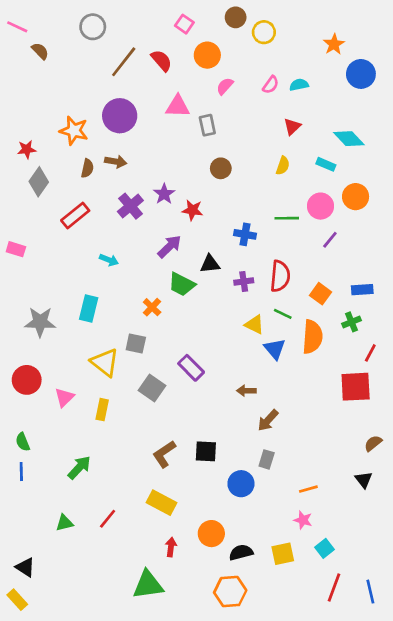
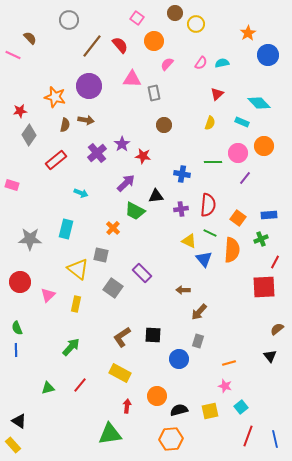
pink line: (17, 27) -> (13, 55), moved
green arrow: (79, 468) -> (71, 347), moved

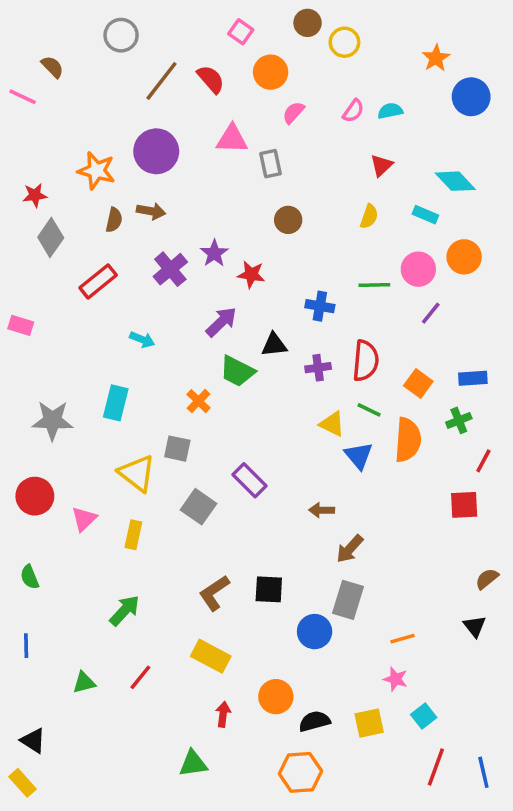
red square: (264, 287) -> (464, 505), size x0.7
gray rectangle: (198, 341) -> (348, 600), size x1.5
blue line: (16, 350) -> (26, 646), moved
green triangle: (110, 434) -> (193, 763), size x0.7

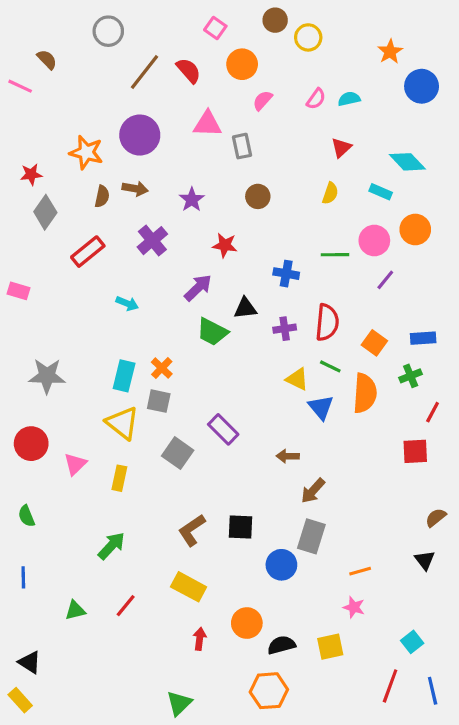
purple star: (214, 253) -> (192, 200), moved
orange cross: (198, 401) -> (162, 368), moved
cyan rectangle: (116, 403) -> (124, 376), moved
cyan square: (424, 716) -> (412, 642), moved
green triangle: (193, 763) -> (179, 703), moved, turned -36

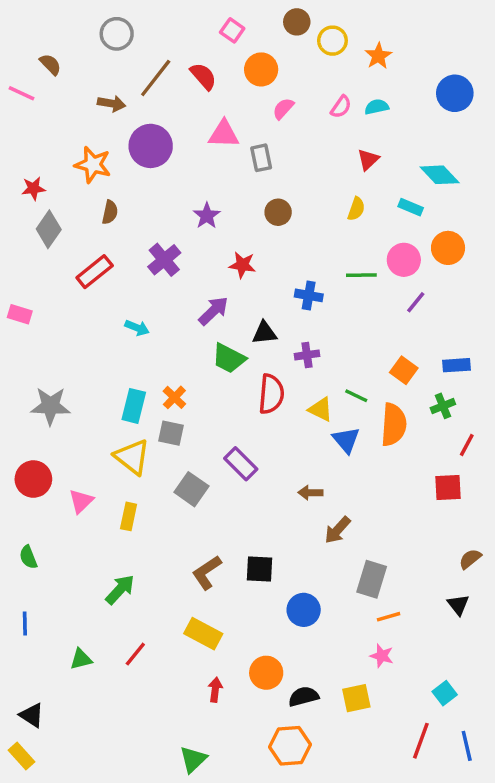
orange star: (390, 52) -> (378, 56), moved
brown arrow: (135, 189) -> (112, 103), moved
red semicircle: (327, 322) -> (271, 394), moved
gray rectangle: (311, 536) -> (372, 579), moved

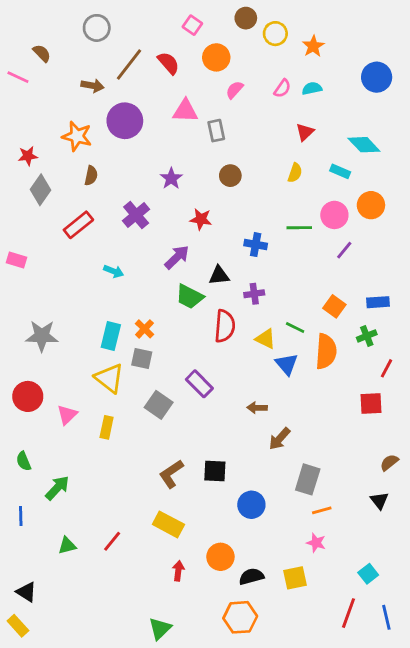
green arrow: (120, 589) -> (57, 488), moved

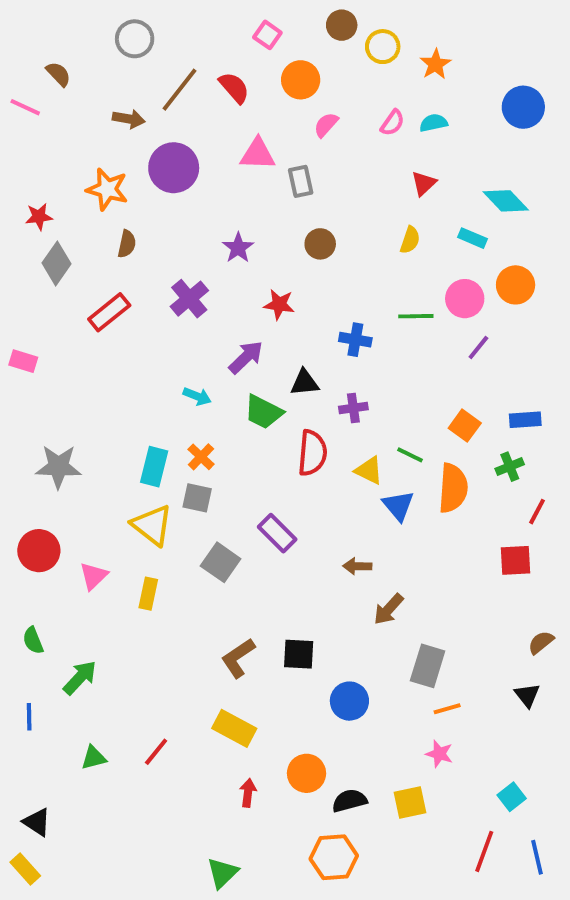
cyan arrow: (114, 271) -> (197, 396), moved

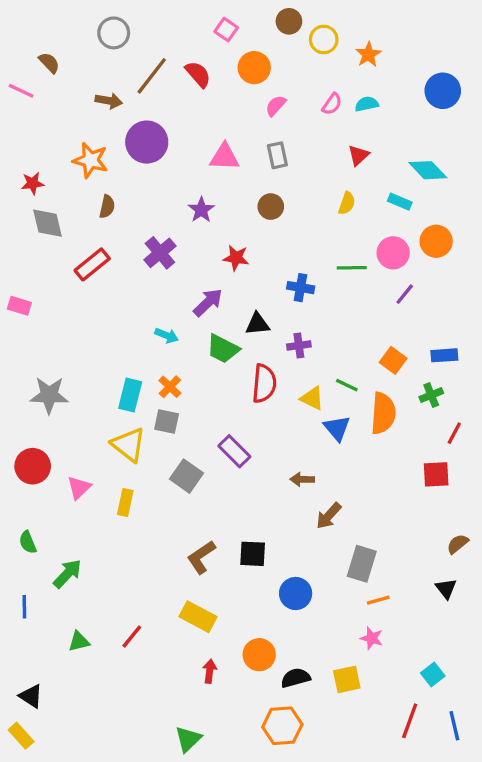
pink triangle: (258, 154) -> (224, 157), moved
gray rectangle: (301, 181) -> (277, 155), moved
gray diamond: (56, 263) -> (48, 223), turned -48

